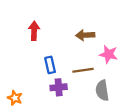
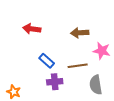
red arrow: (34, 31) -> (32, 29), turned -84
blue rectangle: (50, 65) -> (47, 61), turned -35

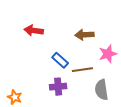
pink star: (102, 51) -> (108, 54), turned -30
blue rectangle: (47, 61) -> (60, 60), moved

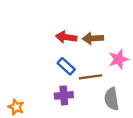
red arrow: (34, 31) -> (66, 37), moved

